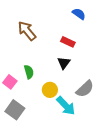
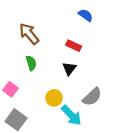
green semicircle: (29, 72) -> (31, 63), moved

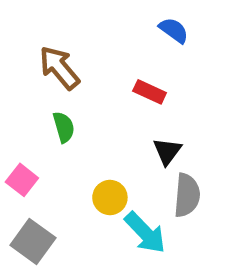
black triangle: (69, 69) -> (167, 151), moved
gray semicircle: (92, 97) -> (187, 195), turned -42

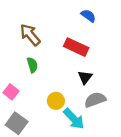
red rectangle: (150, 92) -> (76, 47), size x1.5
gray semicircle: (187, 195) -> (95, 100), turned -115

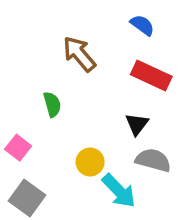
brown arrow: (30, 35) -> (79, 54), moved
red rectangle: (76, 47) -> (151, 76), moved
gray semicircle: (95, 100) -> (153, 160), turned 35

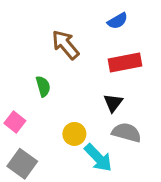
blue semicircle: (142, 25) -> (118, 21), turned 114
red rectangle: (151, 76) -> (125, 63), turned -36

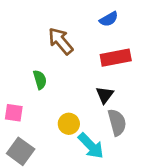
pink square: (15, 122) -> (14, 113), turned -30
gray semicircle: (126, 132) -> (117, 122), turned 60

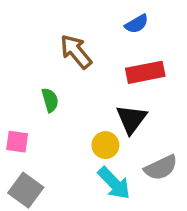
black triangle: (105, 95) -> (131, 119), size x1.4
gray semicircle: (117, 122) -> (161, 168), moved, turned 80
yellow circle: (69, 124) -> (105, 145), moved

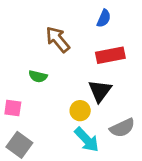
blue semicircle: (137, 24) -> (104, 18), turned -36
green semicircle: (50, 100) -> (38, 76), turned 120

